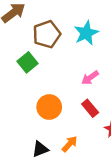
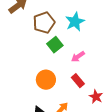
green square: (28, 62) -> (55, 45), moved

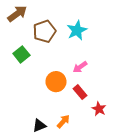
green square: (55, 45) -> (21, 54), moved
orange circle: (46, 80) -> (56, 82), moved

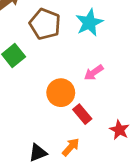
brown pentagon: (44, 31) -> (45, 24), turned -30
red rectangle: (80, 92) -> (82, 114), moved

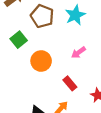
orange circle: (61, 93) -> (41, 61), moved

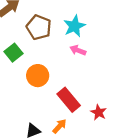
pink arrow: (78, 52) -> (78, 50), moved, turned 56
red rectangle: (70, 83) -> (69, 100), size x1.5

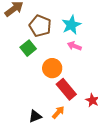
green square: (14, 53) -> (28, 48), moved
orange circle: (38, 76) -> (52, 68), moved

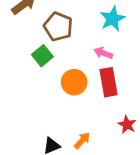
cyan star: (71, 25) -> (113, 19), moved
red rectangle: (66, 89) -> (109, 82), moved, turned 30

